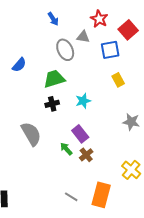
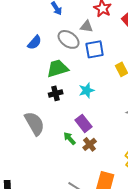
gray ellipse: (65, 50) -> (69, 39), turned -30
blue square: (110, 50) -> (95, 49), moved
blue semicircle: (19, 65) -> (35, 42), moved

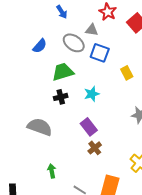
blue square: (95, 49) -> (100, 53), turned 30
gray semicircle: (35, 123) -> (40, 127), turned -40
green arrow: (70, 138) -> (52, 171), moved, turned 32

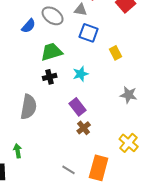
gray ellipse: (74, 43) -> (53, 16), moved
gray semicircle: (40, 127) -> (29, 107), turned 80
green arrow: (52, 171) -> (18, 151), moved

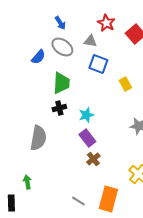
green trapezoid: (52, 52) -> (61, 83), turned 110
cyan star: (81, 74) -> (86, 115), moved

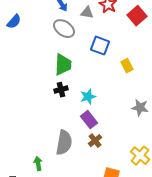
gray triangle: (90, 41) -> (87, 13), moved
blue semicircle: (38, 57) -> (14, 22), moved
gray semicircle: (38, 138) -> (64, 143), moved
green arrow: (27, 182) -> (38, 164), moved

